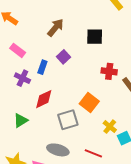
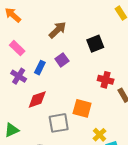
black square: (95, 37) -> (95, 44), turned -30
orange square: (89, 103) -> (82, 108), turned -30
green triangle: (21, 121) -> (12, 130), moved

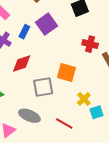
purple square: (62, 60) -> (47, 24), size x1.5

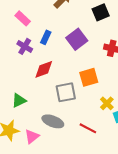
purple square: (47, 24) -> (77, 39), moved
orange square: (66, 73) -> (89, 77), turned -30

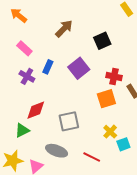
red diamond: (44, 69) -> (36, 110), moved
orange square: (89, 77) -> (106, 99), moved

